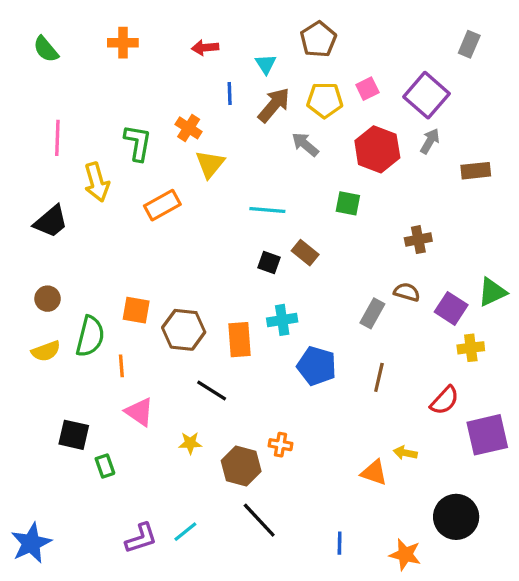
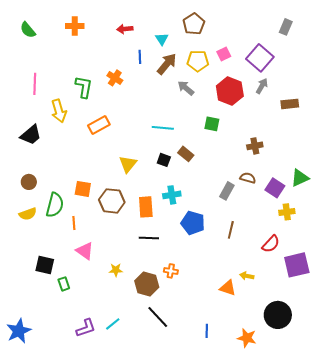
yellow triangle: (210, 164) -> (128, 164), moved
black line: (212, 391) -> (149, 238), moved, turned -30

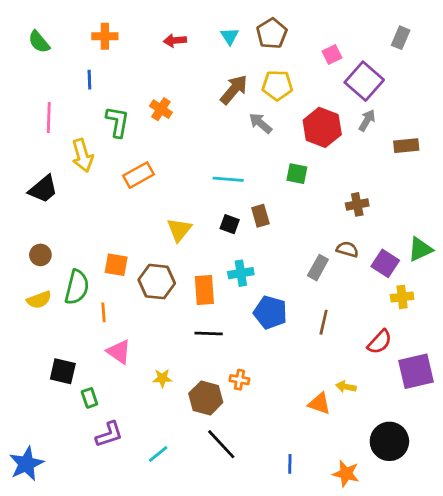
cyan triangle: (162, 39) -> (230, 36), moved
pink square: (224, 54) -> (332, 54), moved
blue line: (140, 57) -> (89, 80), moved
brown rectangle: (186, 154) -> (260, 216), turned 35
purple L-shape: (86, 328) -> (109, 434), moved

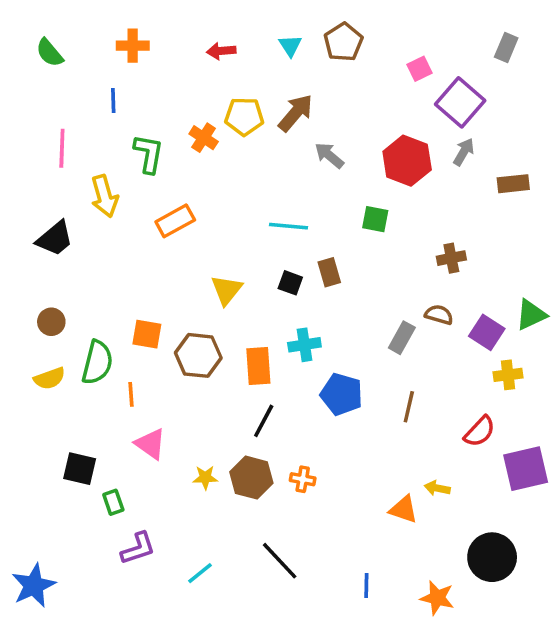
yellow pentagon: (277, 85) -> (244, 116), moved
black line: (209, 333) -> (264, 421), turned -64
brown hexagon: (206, 398) -> (251, 478), moved

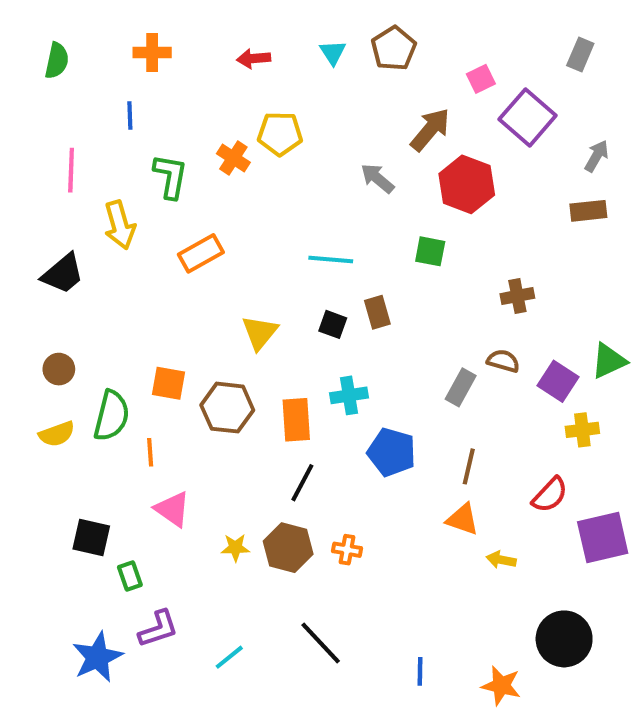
green semicircle: (50, 53) -> (57, 61), turned -128
brown arrow: (296, 113) -> (430, 130), moved
gray arrow: (464, 152) -> (597, 156), moved
orange triangle: (404, 509) -> (463, 519), moved
blue star: (34, 585) -> (97, 657), moved

